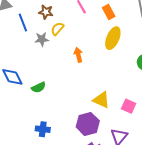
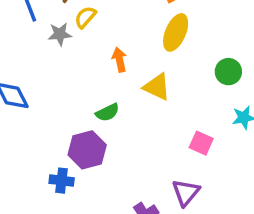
green semicircle: (39, 87) -> (108, 112), moved
yellow triangle: (101, 100) -> (157, 87), moved
purple hexagon: (88, 124) -> (87, 150), moved

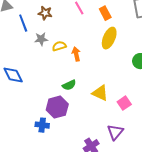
yellow semicircle: (85, 17) -> (59, 46), moved, turned 32
yellow triangle: (157, 87) -> (100, 93), moved
pink square: (201, 143) -> (124, 103), turned 32

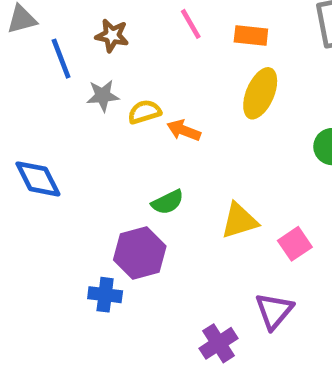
orange rectangle: (105, 13) -> (251, 35), turned -56
orange arrow: (76, 54) -> (184, 130), turned -56
yellow triangle: (100, 93) -> (239, 221), turned -42

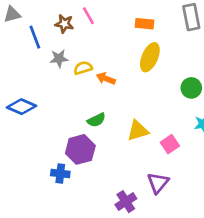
pink line: (191, 24) -> (88, 16), moved
blue diamond: (38, 179) -> (22, 107), turned -40

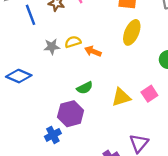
gray star: (59, 59) -> (52, 47), moved
pink square: (170, 144) -> (149, 94), moved
blue cross: (60, 174) -> (53, 135), turned -35

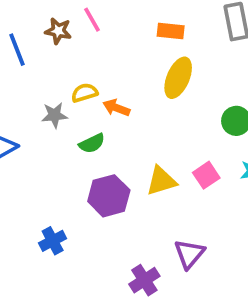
gray star: (52, 47) -> (54, 115), moved
green semicircle: (85, 88) -> (92, 143), moved
purple hexagon: (71, 114) -> (109, 196), moved

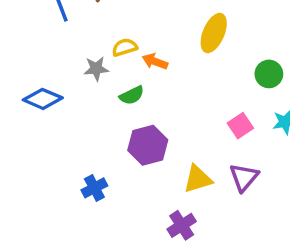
yellow triangle: (161, 181) -> (198, 179), moved
purple triangle: (189, 254) -> (244, 177), moved

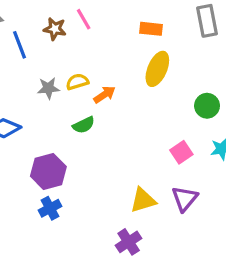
orange arrow: (155, 61) -> (104, 95), turned 125
gray star: (96, 69) -> (48, 88), moved
purple hexagon: (148, 145) -> (48, 171), moved

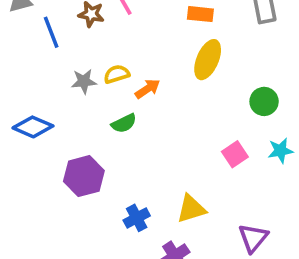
purple triangle: (185, 199) -> (253, 238), moved
blue cross: (50, 208) -> (137, 218), moved

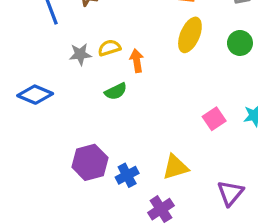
orange arrow: (148, 89) -> (137, 61), turned -65
green circle: (264, 101) -> (240, 43), moved
purple hexagon: (84, 176) -> (90, 162), moved

